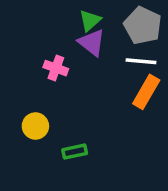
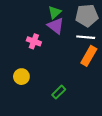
gray pentagon: (143, 26) -> (87, 15), turned -30
green rectangle: (75, 152) -> (59, 92), moved, turned -32

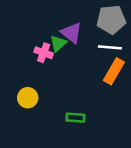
green triangle: (55, 12) -> (58, 43), moved
green rectangle: (59, 92) -> (75, 118), turned 48

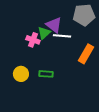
white line: (110, 47) -> (62, 36), moved
green rectangle: (75, 118) -> (46, 74), moved

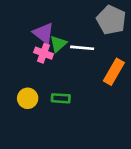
gray pentagon: (84, 15) -> (111, 20), turned 30
purple triangle: (54, 25) -> (44, 33), moved

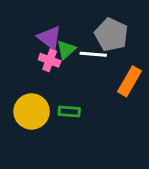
gray pentagon: (111, 20) -> (111, 35), moved
yellow circle: (28, 98) -> (32, 111), size x1.5

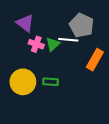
purple triangle: (50, 38) -> (25, 23), moved
green triangle: (66, 50) -> (53, 44), moved

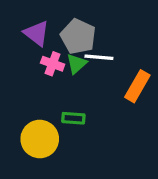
gray pentagon: (82, 25) -> (78, 36), moved
yellow circle: (23, 82) -> (40, 139), moved

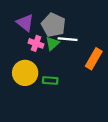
yellow circle: (40, 139) -> (25, 73), moved

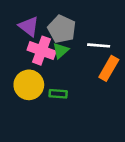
white line: (68, 39) -> (99, 45), moved
pink cross: (36, 43) -> (42, 51), size x1.5

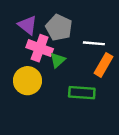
green triangle: (61, 51) -> (58, 60), moved
green rectangle: (58, 94) -> (82, 93), moved, size x1.5

